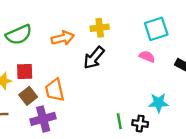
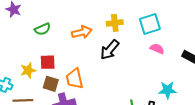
cyan square: (156, 29) -> (150, 24), moved
green semicircle: (19, 35) -> (42, 29), size x0.7
brown square: (28, 96) -> (51, 84), turned -35

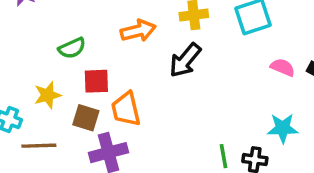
green semicircle: (42, 29) -> (72, 48), moved
pink semicircle: (157, 49) -> (283, 67), moved
red square: (48, 62) -> (96, 81), moved

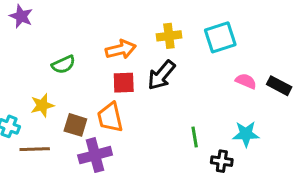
red square: (96, 81) -> (124, 83), moved
green line: (223, 156) -> (195, 137), moved

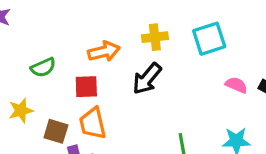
red square: (124, 83) -> (86, 87), moved

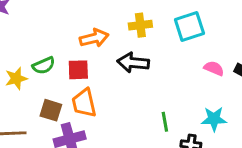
green semicircle: (43, 67) -> (44, 65), moved
black arrow: (147, 79) -> (133, 63), turned 56
yellow star: (21, 111) -> (16, 78), moved

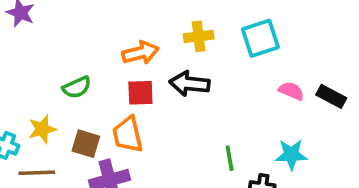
red square: (78, 70) -> (140, 93), moved
yellow star: (16, 78) -> (42, 129), moved

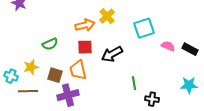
yellow cross: (199, 36) -> (107, 16), moved, turned -35
cyan square: (260, 38) -> (144, 28), moved
black arrow: (190, 84) -> (112, 54), moved, turned -35
cyan star: (291, 155) -> (189, 85), moved

